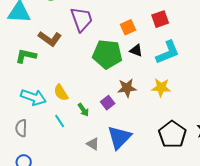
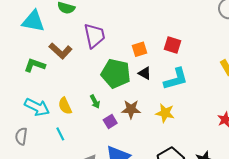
red square: (160, 19) -> (172, 45), turned 30
green arrow: (83, 110) -> (95, 102), moved

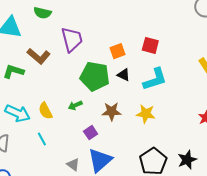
green arrow: (95, 102) -> (75, 105), turned 96
purple square: (110, 121) -> (91, 133), moved

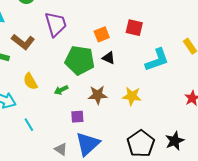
cyan L-shape: (155, 79) -> (157, 60), moved
yellow semicircle: (45, 111) -> (30, 81), moved
purple square: (91, 133) -> (77, 117), turned 32

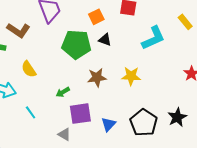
green arrow: (61, 90) -> (63, 92), moved
purple square: (77, 117) -> (80, 114), moved, size x1.6
blue triangle: (88, 144) -> (108, 124), moved, size x0.6

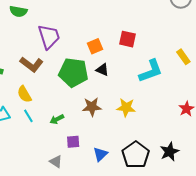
brown L-shape: (18, 30) -> (31, 64), moved
cyan line: (31, 112) -> (28, 116), moved
purple square: (80, 114) -> (73, 142), size x0.6

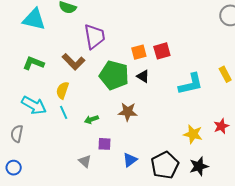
red square: (128, 39) -> (162, 51), moved, turned -36
yellow semicircle: (24, 94) -> (62, 90), turned 42
yellow star: (126, 108) -> (193, 134), moved

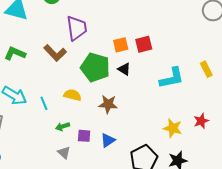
yellow semicircle: (62, 90) -> (73, 95), moved, turned 84
green arrow: (91, 119) -> (63, 126), moved
blue triangle: (130, 160) -> (108, 140), moved

